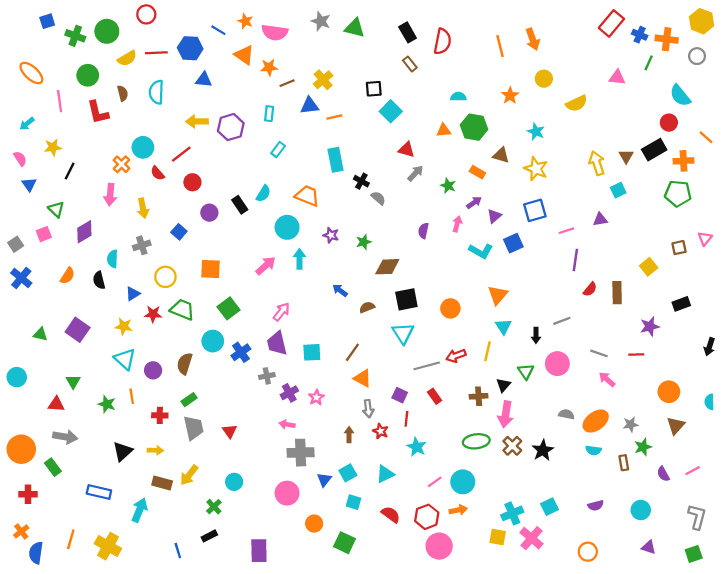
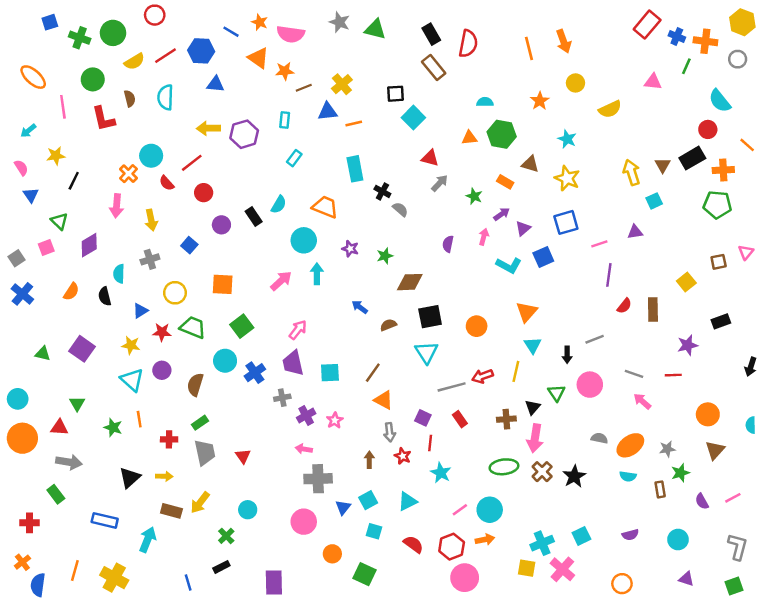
red line: (156, 53) -> (165, 56), turned -30
brown rectangle: (410, 64) -> (434, 67), size x1.5
purple circle: (153, 370) -> (162, 370), moved
orange circle: (21, 449) -> (22, 438), moved

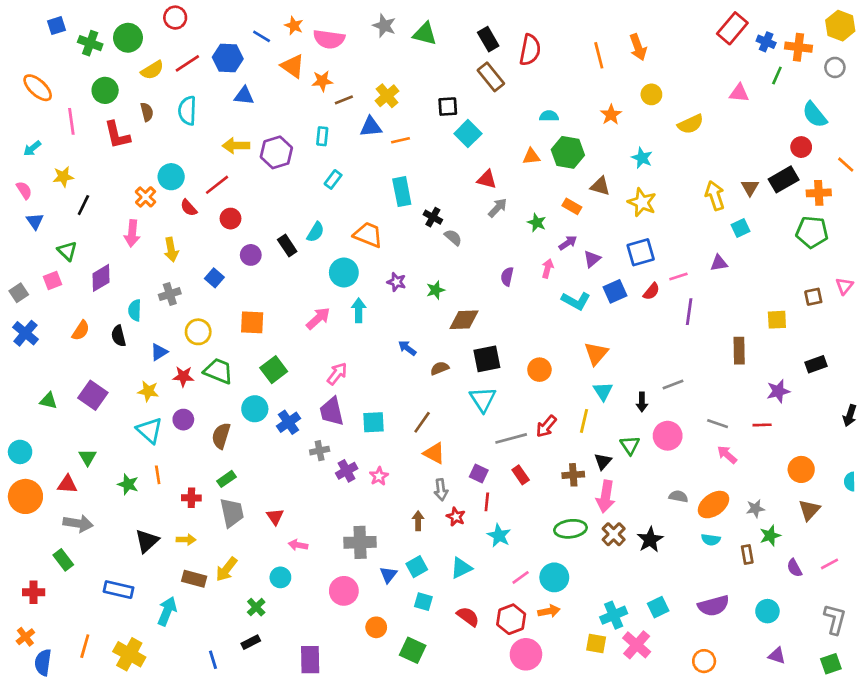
yellow square: (686, 282) -> (777, 320), turned 36
red semicircle: (624, 306) -> (651, 291), moved
red arrow: (483, 376) -> (546, 426), turned -30
pink arrow: (304, 449) -> (298, 545), moved
purple semicircle: (630, 535) -> (713, 606), size x1.6

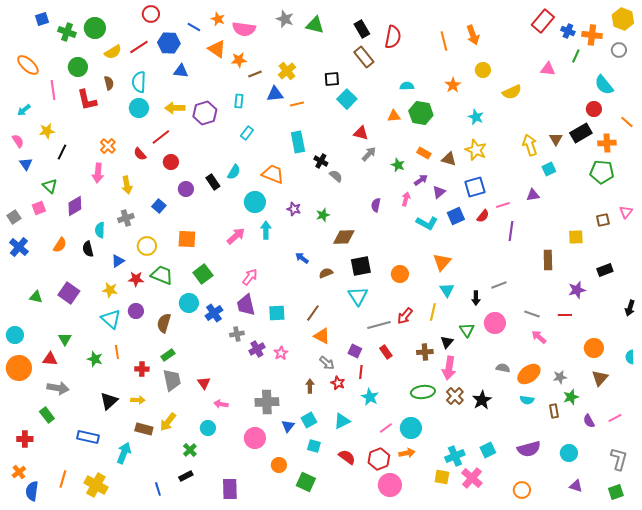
red circle: (175, 18) -> (151, 14), moved
cyan circle: (171, 177) -> (139, 108), moved
brown triangle: (600, 186) -> (449, 159), moved
gray arrow: (441, 490) -> (327, 363), turned -42

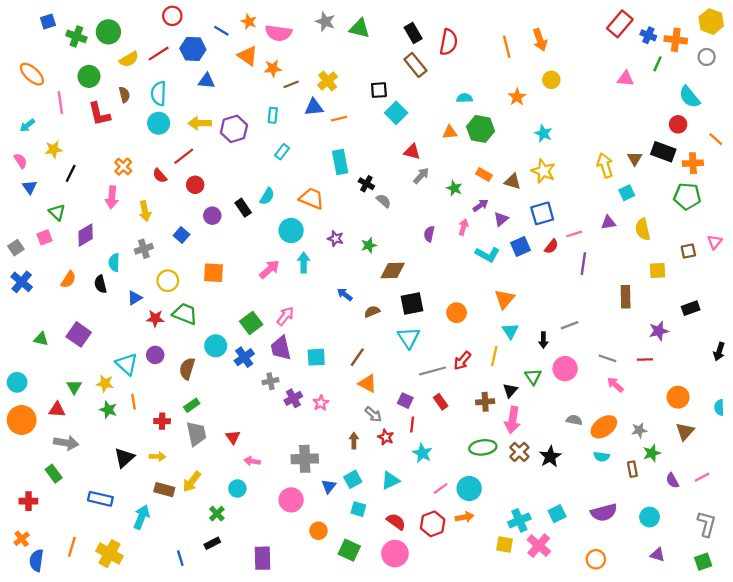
yellow semicircle: (512, 92) -> (643, 229), moved, turned 102
black rectangle: (581, 133) -> (663, 152), turned 50
green square: (203, 274) -> (251, 323), moved
yellow star: (110, 290) -> (105, 383), moved
pink circle: (390, 485) -> (395, 554), moved

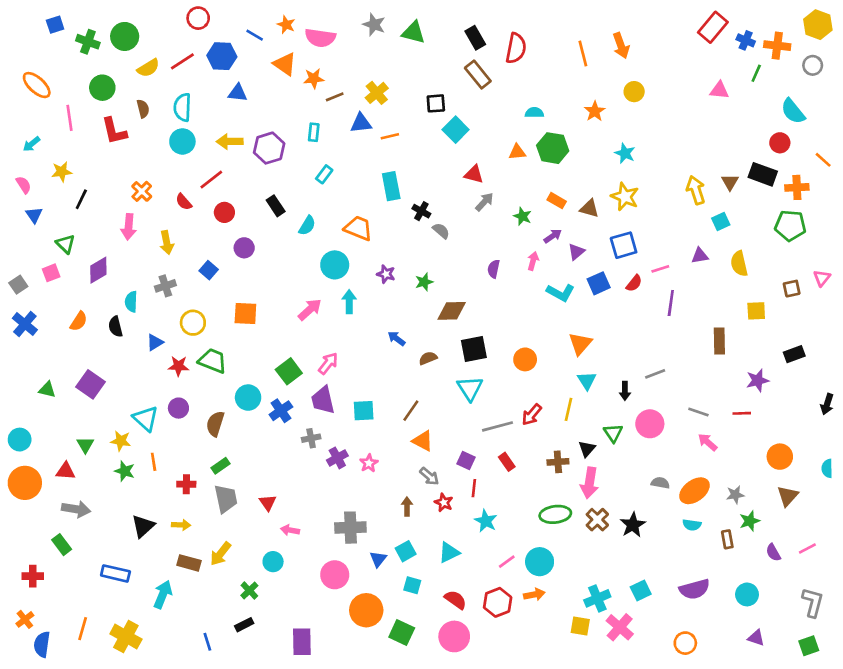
black rectangle: (243, 208) -> (276, 206), moved
orange circle: (318, 531) -> (366, 610), size x1.6

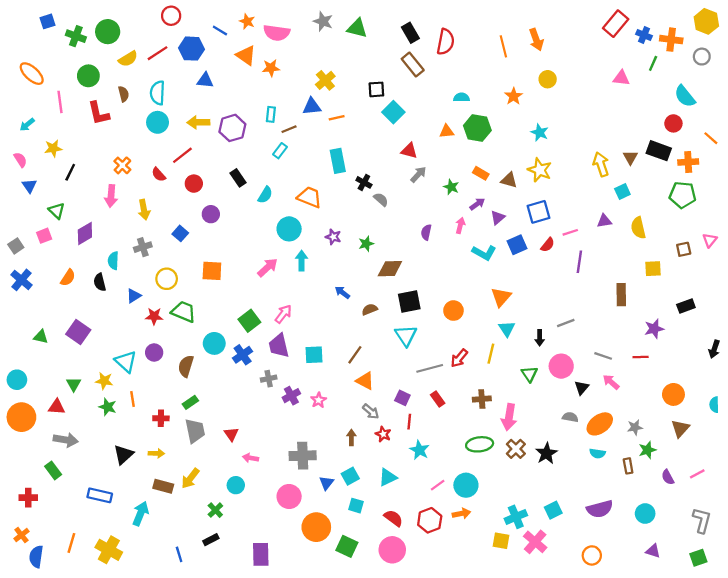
brown line: (335, 97) -> (289, 129), moved
black triangle: (587, 449) -> (582, 388), moved

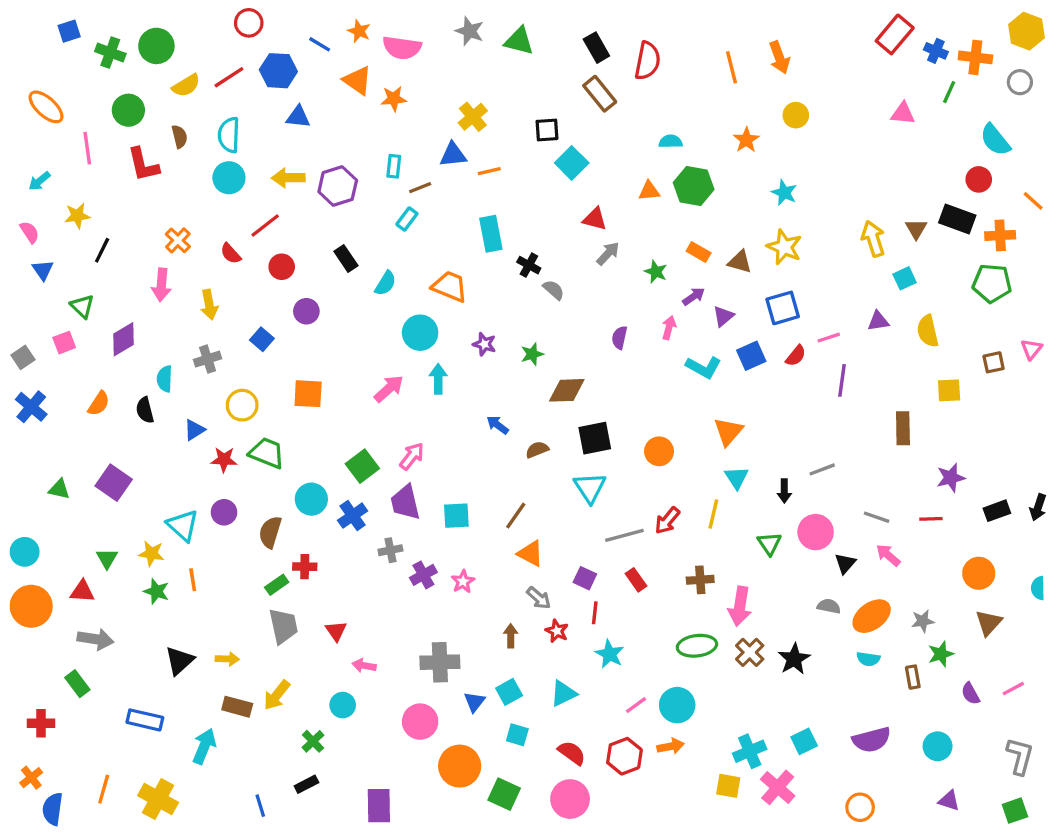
black rectangle: (686, 306) -> (997, 511), moved
red cross: (161, 418) -> (305, 567), moved

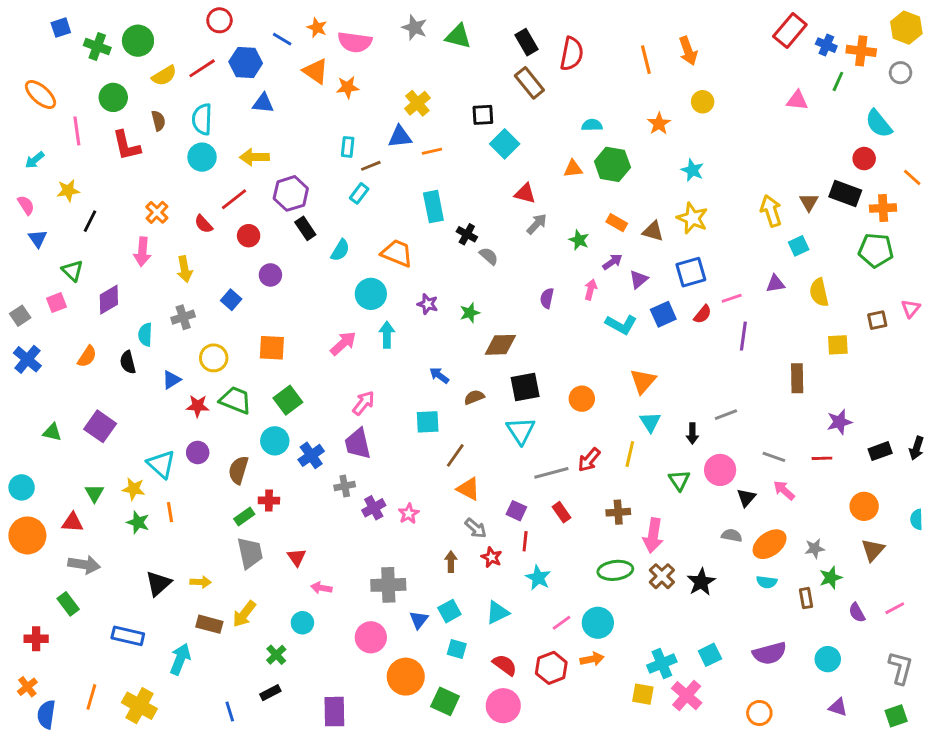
purple hexagon: (338, 186) -> (291, 193), moved
green square: (362, 466) -> (288, 400), moved
cyan square: (456, 516) -> (428, 422), moved

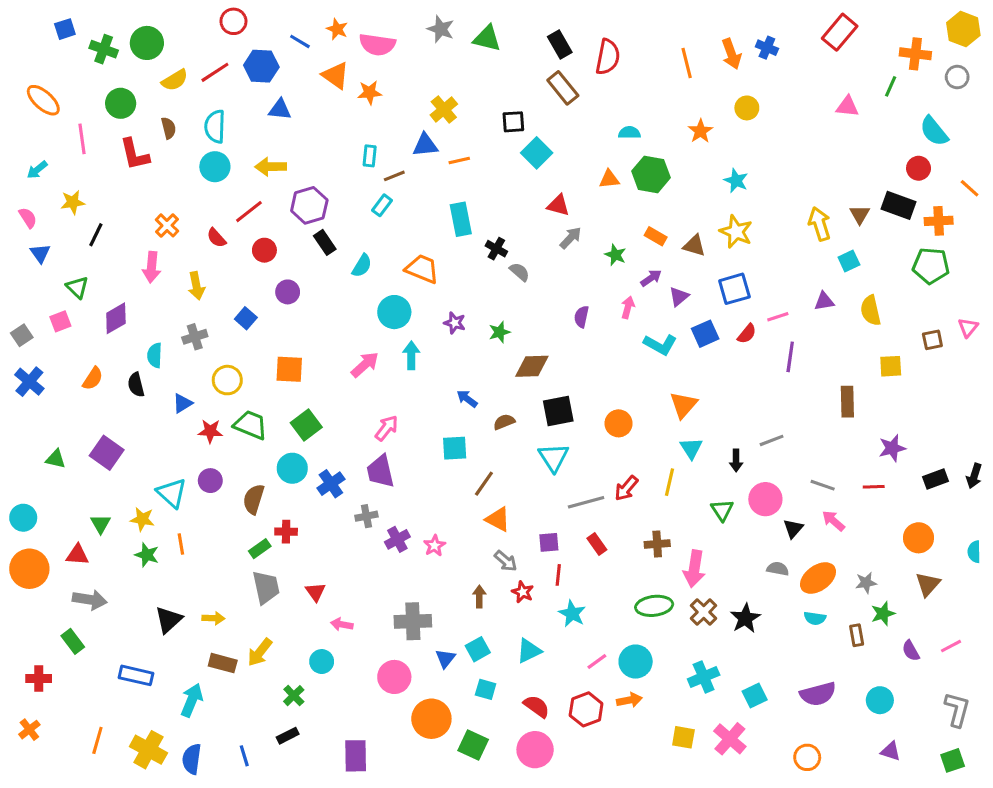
blue cross: (826, 45) -> (767, 48), moved
purple square: (516, 511) -> (549, 542), turned -30
cyan cross: (662, 663) -> (704, 677), moved
blue semicircle: (46, 714) -> (192, 759), moved

